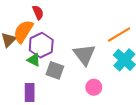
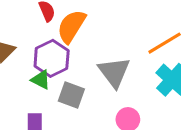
orange semicircle: (23, 31) -> (71, 26), moved

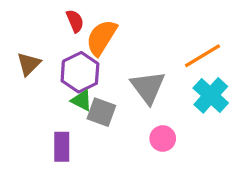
green triangle: (41, 80) -> (82, 100), moved

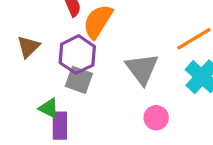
green triangle: (82, 100) -> (49, 108), moved
gray square: (101, 112) -> (79, 80), moved

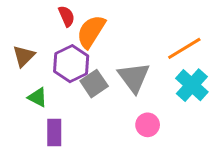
gray square: (79, 80) -> (94, 84), moved, turned 36
green triangle: (49, 108) -> (37, 97), moved

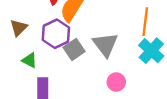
orange line: (184, 48) -> (145, 22), turned -52

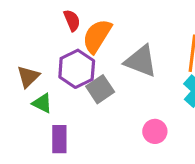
brown triangle: (19, 28) -> (28, 77), moved
gray triangle: (105, 45) -> (141, 61), moved, turned -32

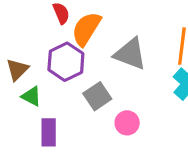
gray square: (100, 89) -> (97, 96), moved
pink circle: (155, 131) -> (127, 123), moved

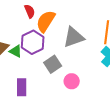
gray triangle: (130, 54) -> (74, 37), turned -40
green triangle: (31, 96) -> (16, 51), moved

